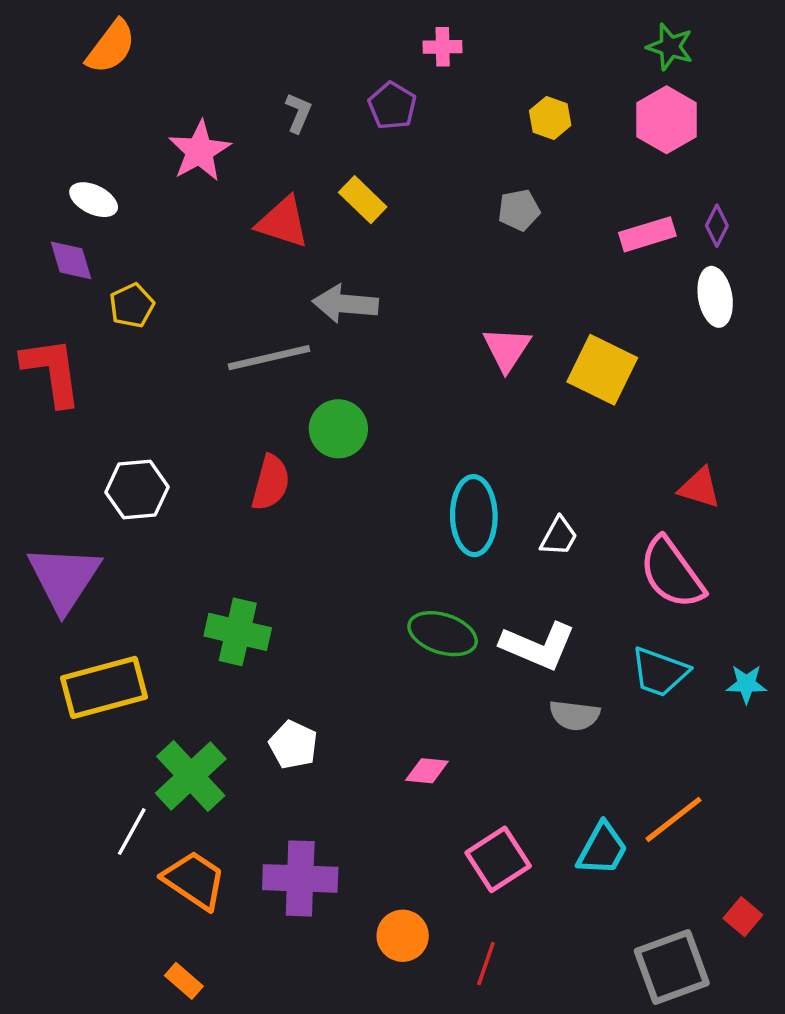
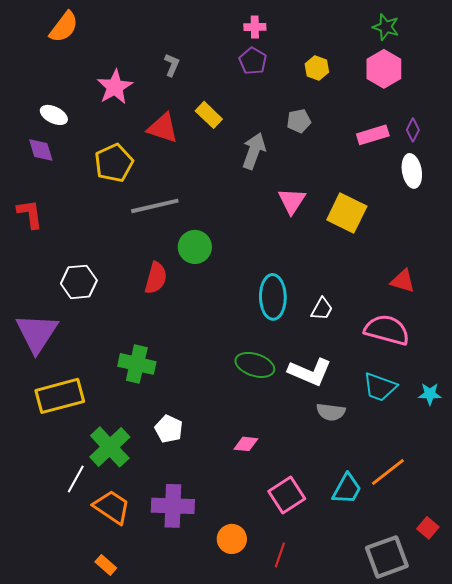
purple pentagon: (392, 106) -> (253, 61), moved
gray arrow: (345, 304) -> (254, 151), moved, turned 105
yellow pentagon: (132, 306) -> (114, 163), moved, size x1.5
red L-shape: (52, 371) -> (30, 214), size x0.7
pink semicircle: (672, 573) -> (387, 330), turned 141

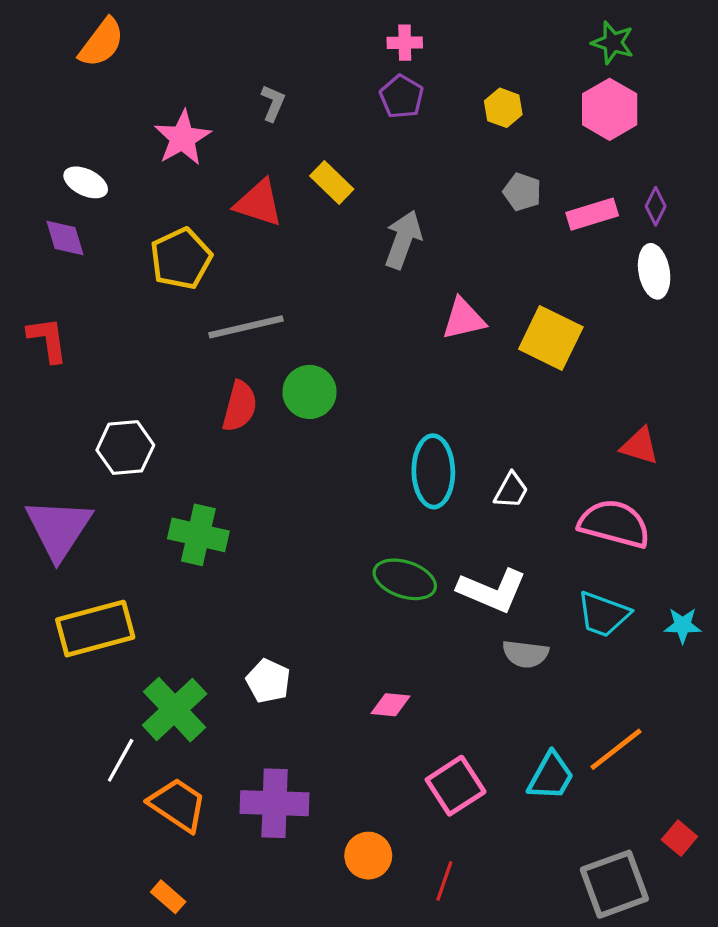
gray pentagon: (299, 121) -> (522, 192), moved, turned 30
pink triangle: (292, 201) -> (464, 319), turned 44
red semicircle: (156, 278) -> (240, 406), moved
green cross: (137, 364) -> (198, 535), moved

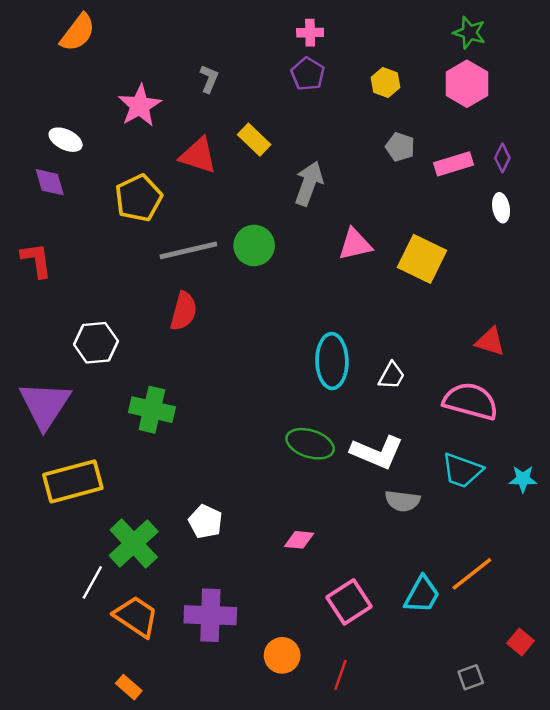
white ellipse: (654, 271) -> (501, 208), size x0.7
green circle: (310, 392) -> (254, 245), moved
gray square: (614, 884) -> (471, 677), size x0.5

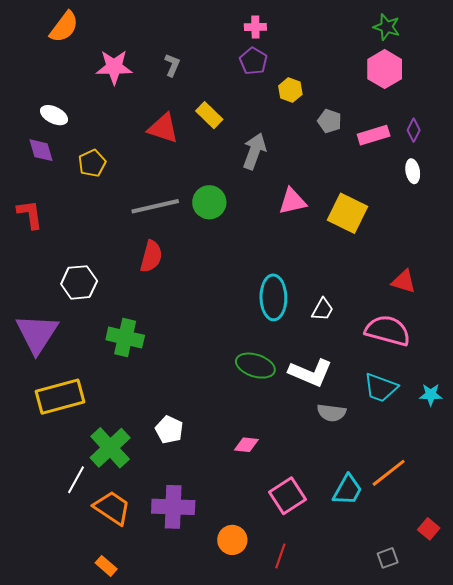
yellow hexagon: (385, 82) -> (290, 90), moved
pink star: (140, 106) -> (114, 67), moved, turned 30
yellow pentagon: (139, 198) -> (92, 163), moved, size x0.7

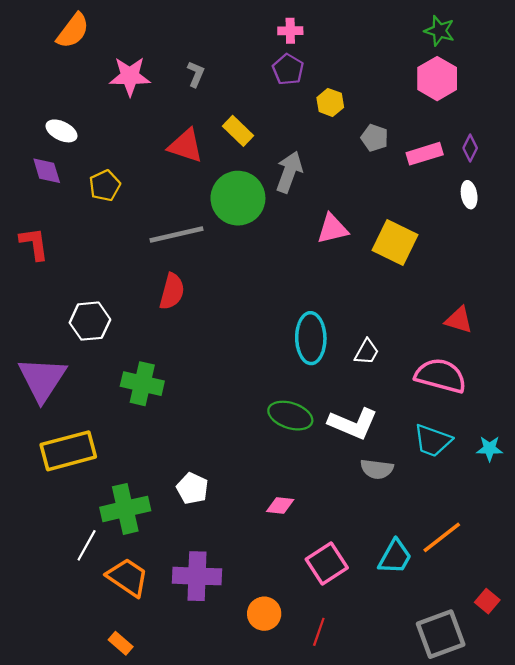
green circle: (209, 202) -> (238, 198), moved, size x1.4
green cross: (110, 448) -> (125, 509), turned 30
gray square: (388, 558) -> (441, 634), size x2.0

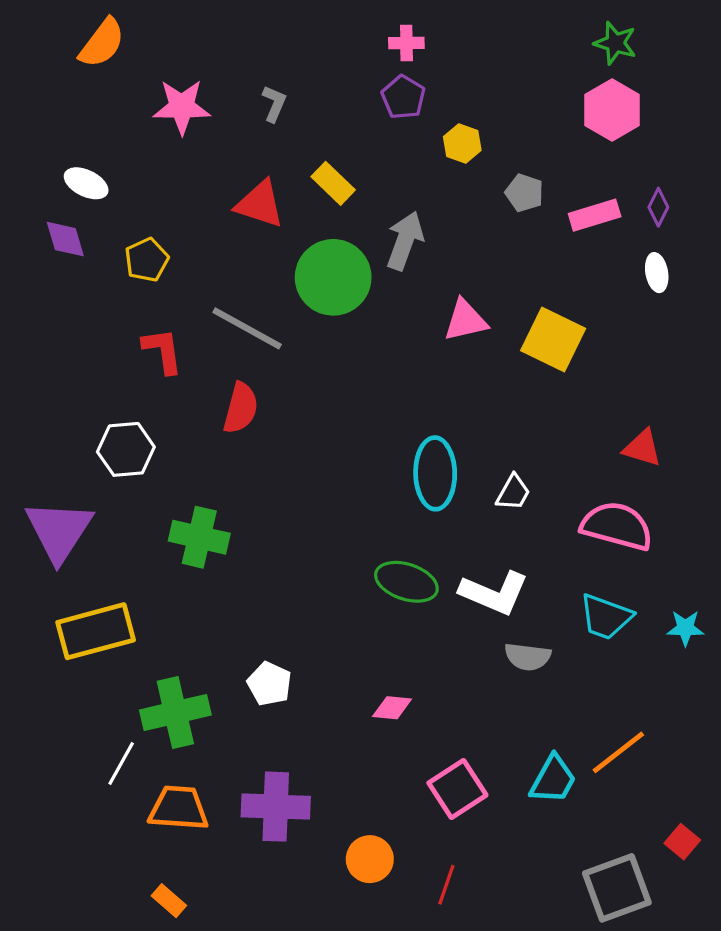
gray line: (176, 235) -> (247, 328), turned 42
red L-shape: (34, 244) -> (163, 351), moved
orange trapezoid: (128, 577) -> (179, 808), turned -30

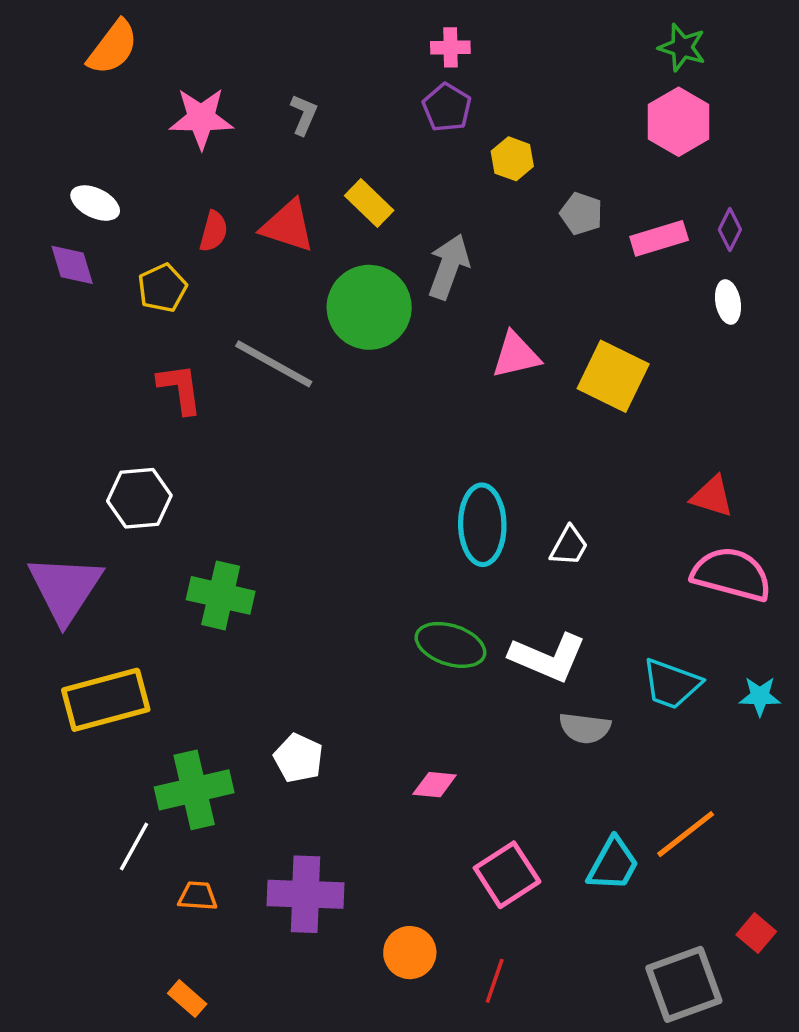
red semicircle: (241, 408) -> (214, 231), moved, size x0.7
pink semicircle: (617, 526) -> (732, 574), moved
orange trapezoid: (179, 808) -> (198, 896), size x0.6

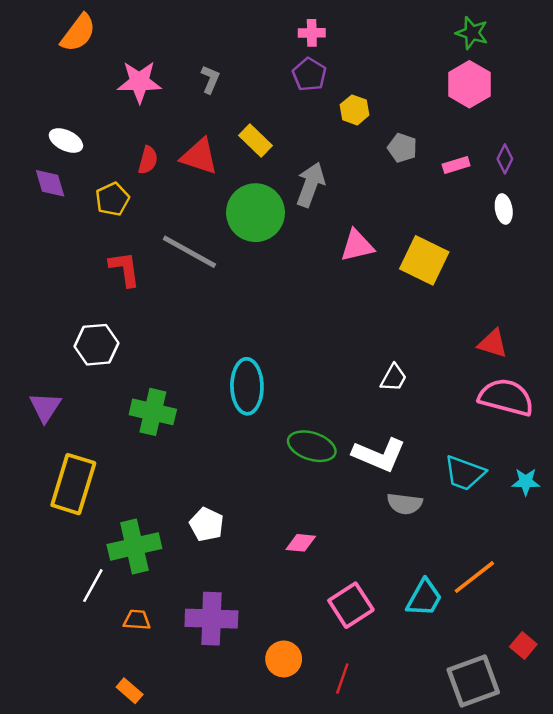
pink rectangle: (659, 238) -> (456, 165), size x0.7
cyan ellipse: (482, 525) -> (247, 386), moved
purple triangle: (65, 588) -> (45, 407), size x0.6
yellow rectangle: (106, 700) -> (73, 484), turned -58

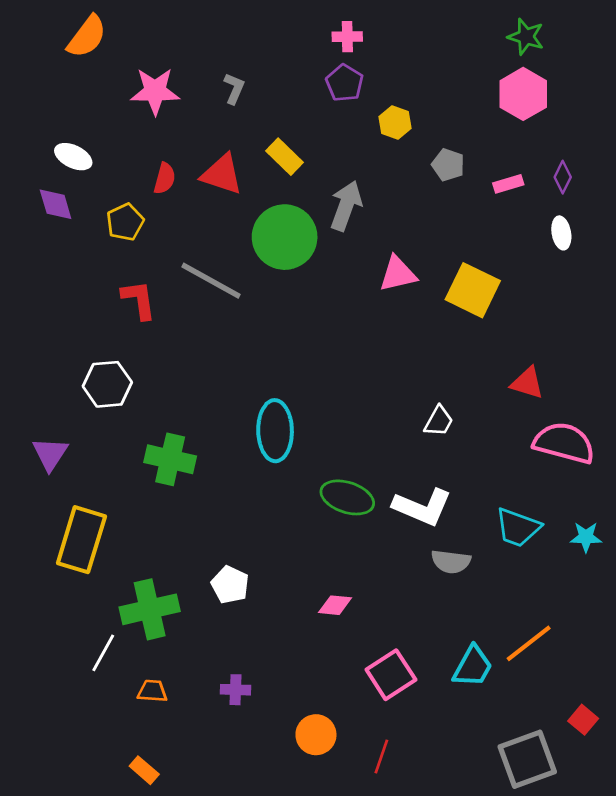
red triangle: (493, 343) -> (527, 383), moved
purple cross: (211, 619) -> (236, 690), size x0.5

